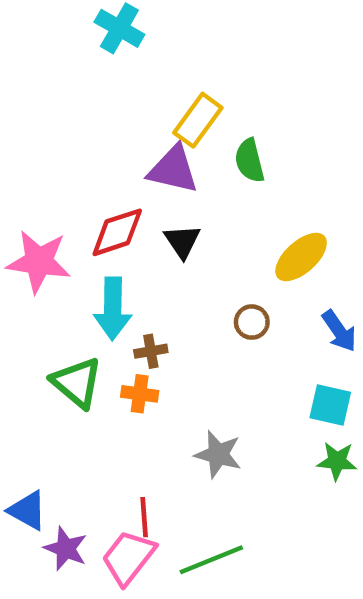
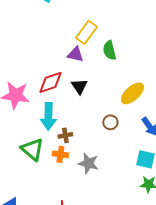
purple triangle: (173, 170) -> (75, 54), size x0.7
gray star: (218, 454) -> (88, 163), moved

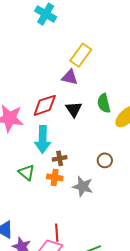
green semicircle: (109, 50) -> (104, 103), moved
brown circle: (110, 122) -> (105, 160), moved
green triangle: (32, 149) -> (27, 172), size x0.7

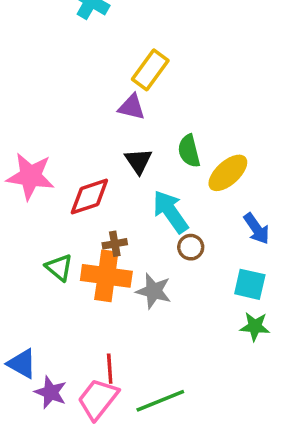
red diamond: (45, 105) -> (89, 197), moved
cyan arrow: (43, 139) -> (170, 212), moved, turned 144
orange cross: (55, 177) -> (106, 276), size x1.8

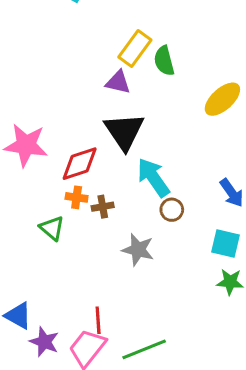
green semicircle: (189, 151) -> (164, 61), moved
black triangle: (138, 161) -> (124, 131), size x1.6
yellow ellipse: (228, 173) -> (222, 99), moved
orange cross: (106, 276) -> (77, 197), moved, size x0.5

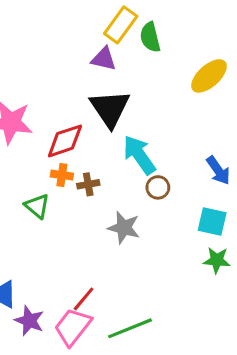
red line: (98, 320) -> (84, 299), turned 44

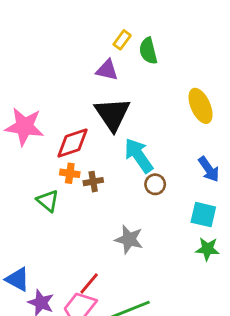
yellow rectangle: (121, 25) -> (122, 40), size x0.6
yellow ellipse: (209, 76) -> (201, 106), moved, turned -72
gray star: (124, 228) -> (129, 239), moved

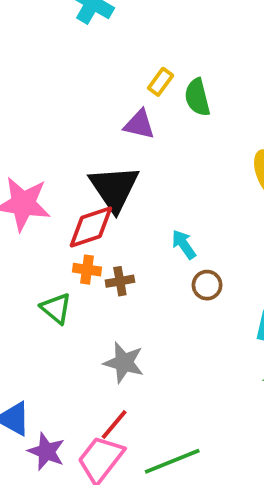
black triangle: (112, 114) -> (114, 188), moved
cyan arrow: (139, 155) -> (184, 244), size x0.6
gray star: (129, 239) -> (124, 362), moved

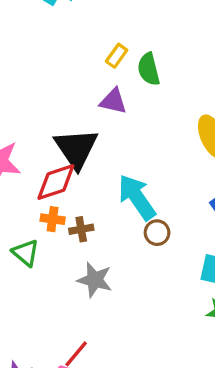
purple triangle: (139, 124) -> (113, 101), moved
cyan arrow: (184, 244) -> (137, 197), size x1.8
gray star: (124, 362) -> (95, 280), moved

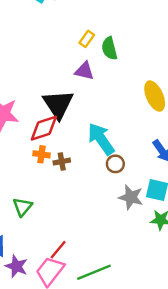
green triangle: (26, 253) -> (22, 207), moved, turned 30
gray star: (95, 280) -> (131, 197), moved

